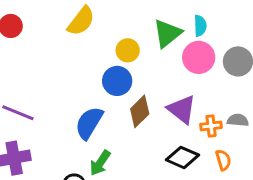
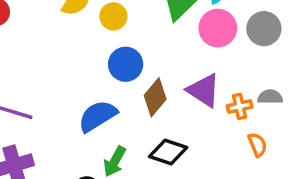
yellow circle: (128, 50) -> (113, 16), moved
blue semicircle: (89, 123) -> (98, 116), turned 32
black diamond: (183, 157) -> (168, 152), moved

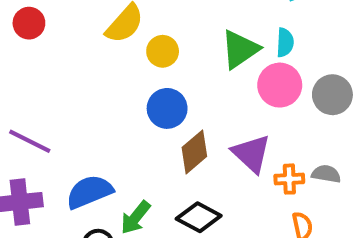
blue semicircle: (98, 116) -> (89, 192), moved

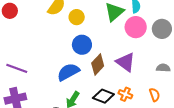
orange cross: (289, 179) -> (125, 94), moved, turned 32
blue semicircle: (89, 192) -> (68, 72), moved

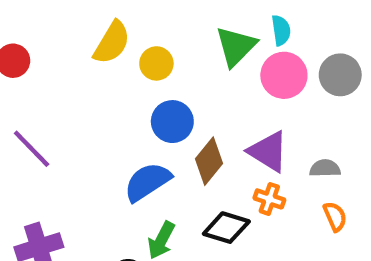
purple line: (17, 68) -> (32, 149), moved, turned 30
gray semicircle: (163, 68) -> (325, 168), moved
orange cross: (125, 94) -> (269, 199), moved

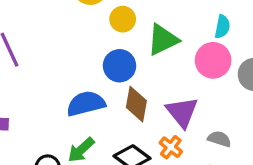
green triangle: (236, 46) -> (163, 40), moved
brown diamond: (209, 161) -> (136, 104), turned -48

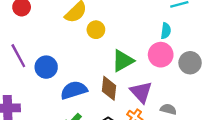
green triangle: (163, 40) -> (123, 61), moved
blue circle: (120, 66) -> (46, 67), moved

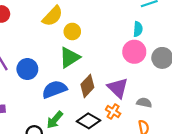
green triangle: (123, 61) -> (70, 58), moved
brown diamond: (109, 88) -> (87, 86), turned 40

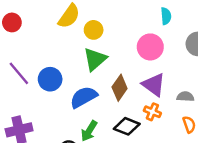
pink circle: (134, 52) -> (150, 47), moved

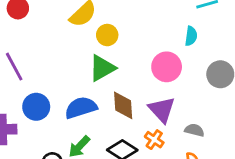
blue circle: (50, 79) -> (36, 107), moved
brown diamond: (120, 88) -> (123, 105), turned -50

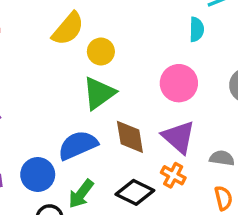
cyan semicircle: (191, 36) -> (197, 29), moved
blue circle: (36, 107) -> (38, 175), moved

